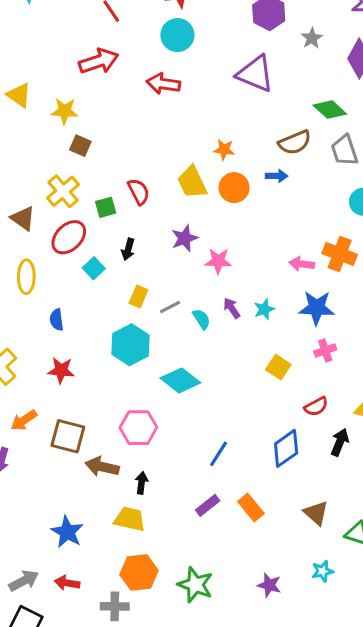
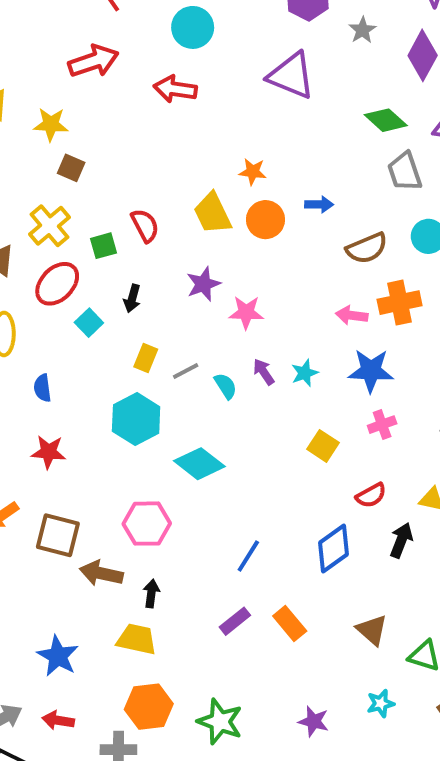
brown semicircle: (295, 142) -> (367, 248), moved
orange cross: (340, 254) -> (400, 303), turned -32

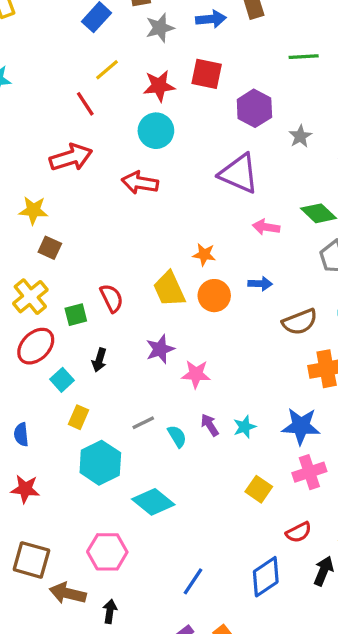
pink arrow: (352, 315) -> (266, 227), moved
yellow rectangle: (146, 358) -> (78, 417), moved
pink cross: (382, 425) -> (309, 472), size x1.4

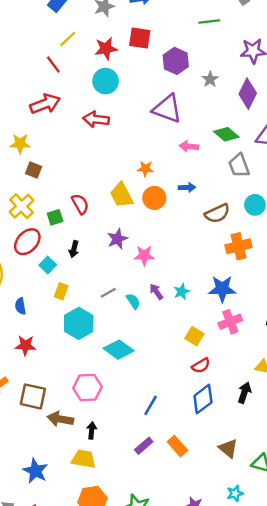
red semicircle: (299, 532) -> (201, 366), moved

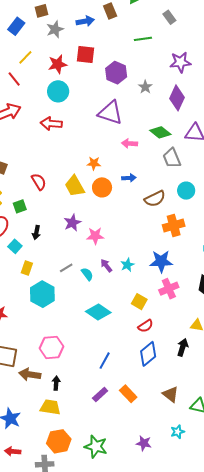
red semicircle: (80, 204) -> (39, 182), moved
cyan diamond: (119, 350) -> (98, 312), moved

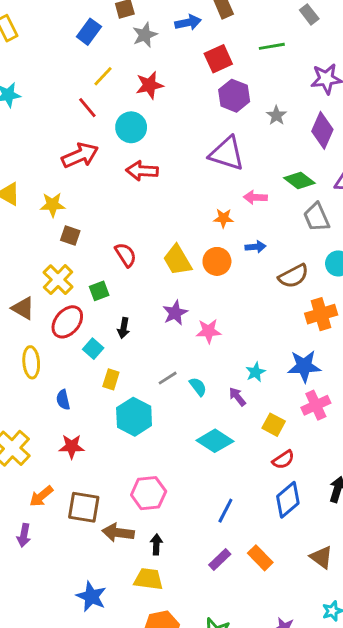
red square: (86, 54) -> (218, 59), moved, turned -30
cyan circle: (58, 91) -> (131, 127), moved
orange star: (94, 163) -> (223, 218), moved
purple arrow: (106, 266) -> (237, 397), moved

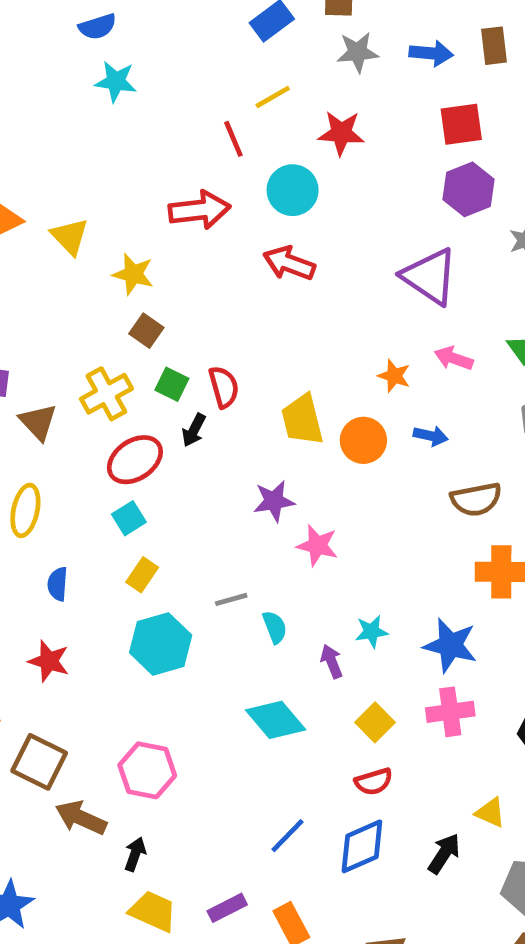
green square: (99, 291) -> (172, 384), moved, turned 30
red ellipse: (67, 322) -> (135, 460), moved
black arrow: (124, 328) -> (194, 430), moved
blue line: (225, 511) -> (287, 836), moved
yellow trapezoid: (148, 579) -> (153, 911), moved

